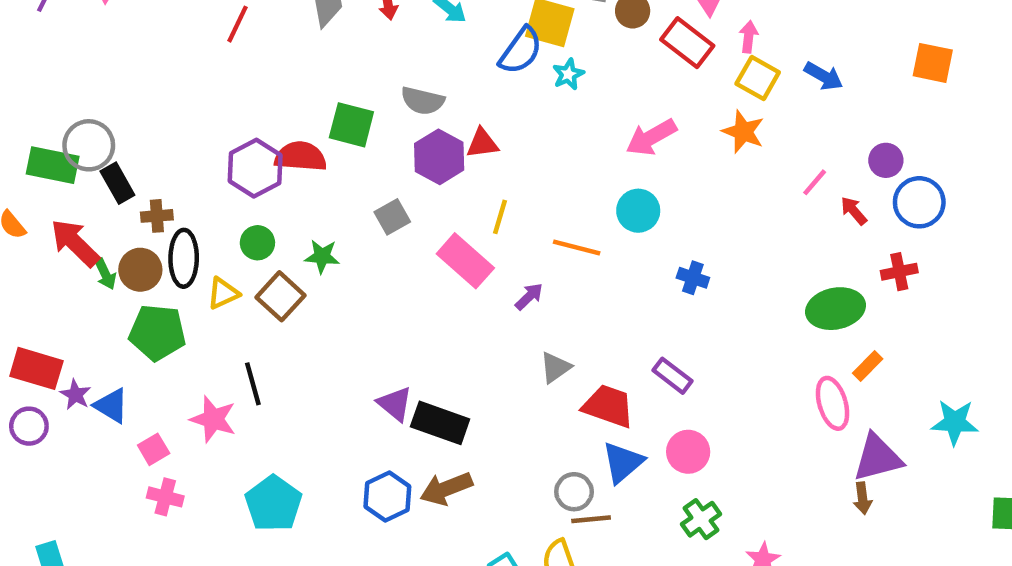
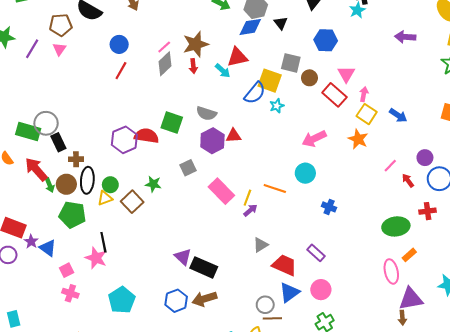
yellow line: (500, 217) -> (247, 198), moved
green circle: (257, 243) -> (110, 185), moved
black line: (253, 384) -> (103, 242), moved

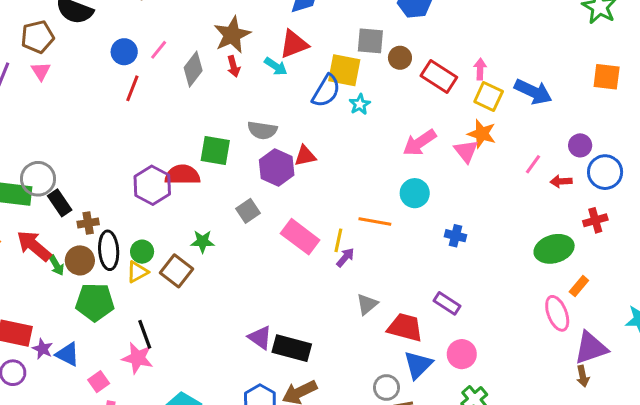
pink line: (164, 47) -> (159, 50), moved
pink triangle: (346, 74) -> (466, 151), moved
blue arrow: (398, 115) -> (533, 92), size x1.4
red arrow: (408, 180) -> (561, 181), turned -48

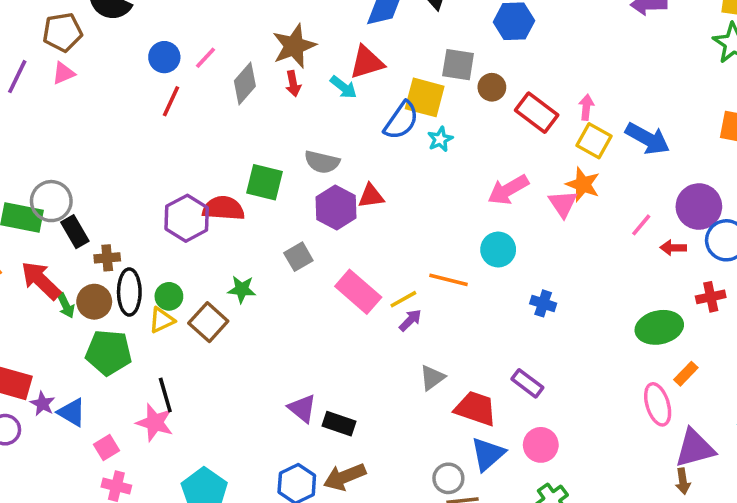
pink triangle: (41, 71) -> (64, 73), turned 36
purple circle: (580, 145) -> (699, 207), size x1.6
yellow line: (338, 240) -> (403, 299), turned 45
black rectangle: (292, 348) -> (339, 424), size x0.7

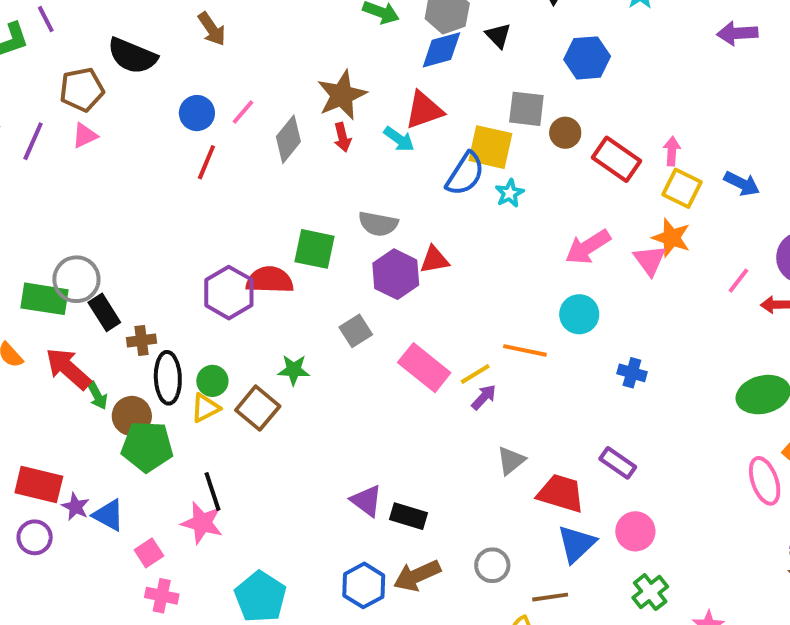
blue arrow: (648, 139) -> (742, 184), size x0.7
brown circle: (94, 302) -> (132, 416), moved
gray circle: (448, 478) -> (492, 565), moved

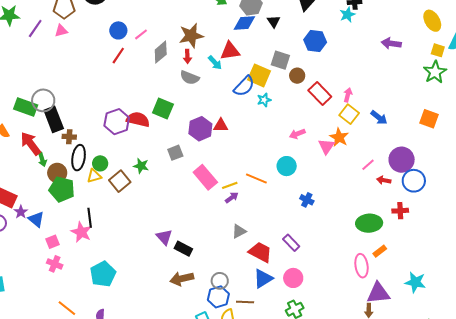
gray semicircle: (378, 224) -> (190, 78), moved
pink arrow: (588, 247) -> (297, 134), size x0.7
black rectangle: (104, 312) -> (54, 119), size x1.4
blue hexagon: (364, 585) -> (218, 297), moved

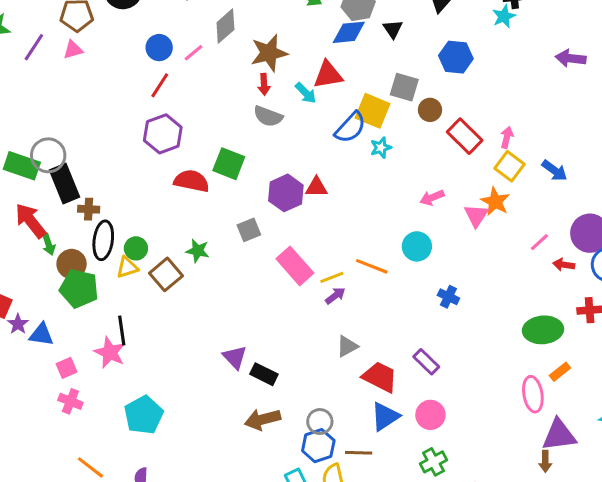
gray diamond: (161, 52) -> (225, 26), moved
purple hexagon: (117, 122) -> (163, 134), moved
blue triangle: (36, 219) -> (41, 335), turned -30

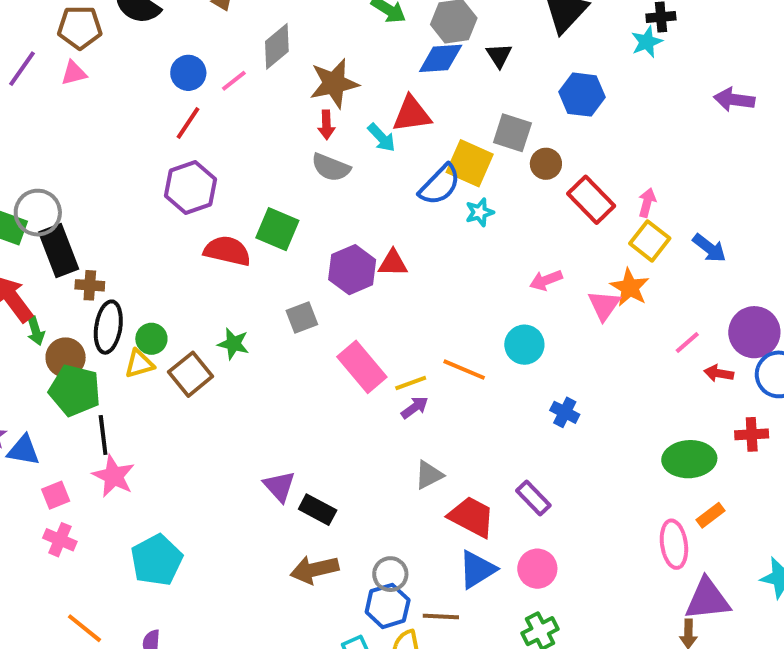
black line: (122, 331) -> (103, 435), moved

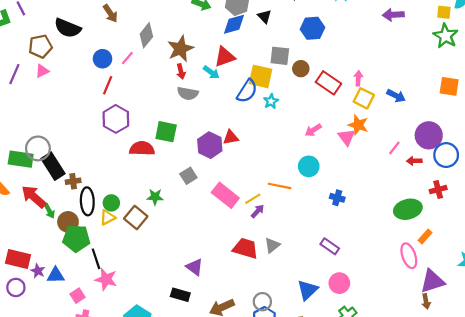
black rectangle: (318, 510) -> (180, 295), moved
red trapezoid: (472, 517) -> (245, 248), moved

